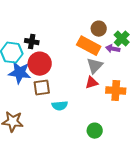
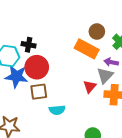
purple arrow: (113, 49) -> (111, 62), moved
gray triangle: (95, 66) -> (105, 75), moved
red triangle: (92, 83) -> (90, 87), turned -32

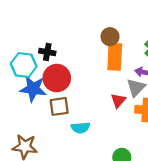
brown circle: (97, 32) -> (110, 37), moved
orange rectangle: (87, 49) -> (115, 57), turned 65

